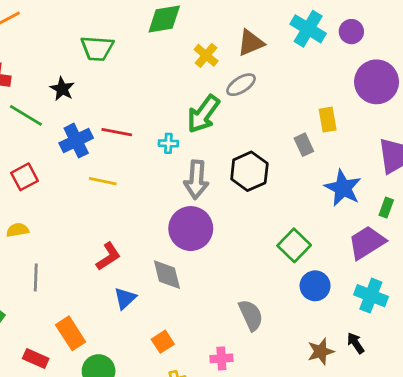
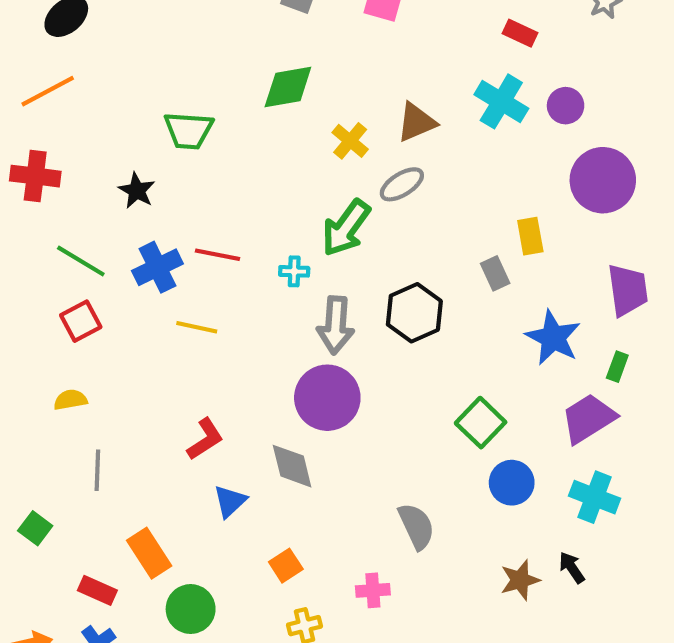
green line: (26, 115) -> (81, 261), moved

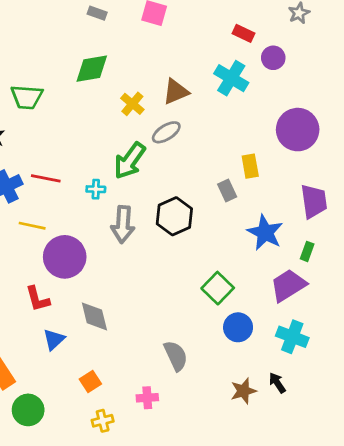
purple circle: (566, 106) -> (273, 58), moved
purple circle: (327, 398) -> (65, 257), moved
red L-shape: (205, 439) -> (38, 299), turned 108

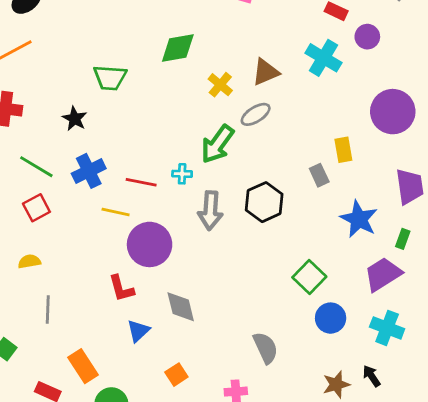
red line: (46, 178) -> (141, 182), moved

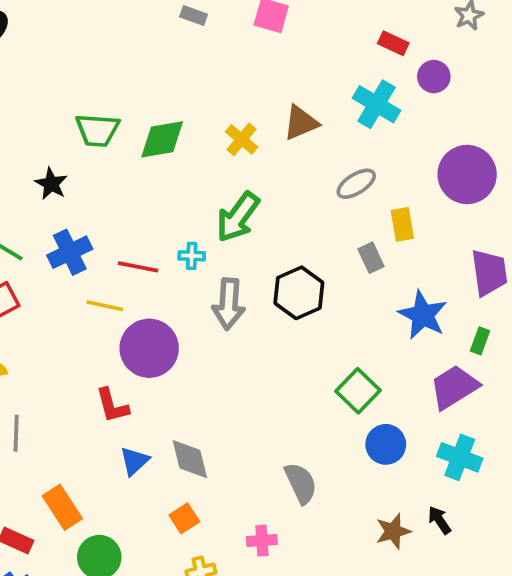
green diamond: (178, 48) -> (162, 139), moved
gray ellipse: (256, 114) -> (356, 184), moved
gray diamond: (181, 307) -> (190, 459), moved

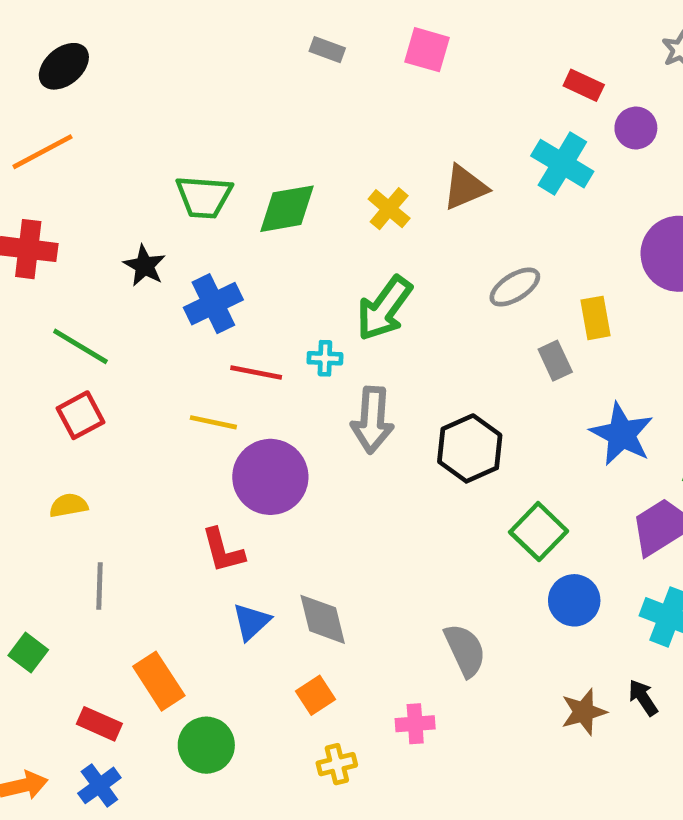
gray ellipse: (356, 184) -> (515, 287), moved
blue cross: (70, 252) -> (213, 304), moved
black hexagon: (299, 293) -> (470, 448), moved

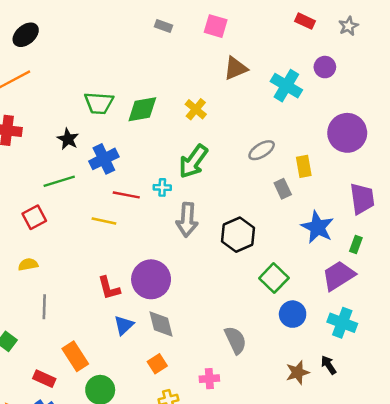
red rectangle: (584, 85) -> (305, 21), moved
brown triangle: (465, 187) -> (235, 68), moved
green line: (80, 346) -> (59, 181), moved, turned -48
purple circle: (270, 477) -> (151, 279), moved

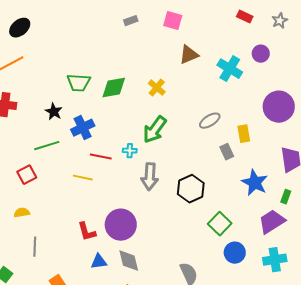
gray rectangle: (163, 26) -> (131, 21), turned -40
cyan cross: (342, 323) -> (275, 260), turned -30
blue triangle: (124, 325) -> (99, 262), turned 36

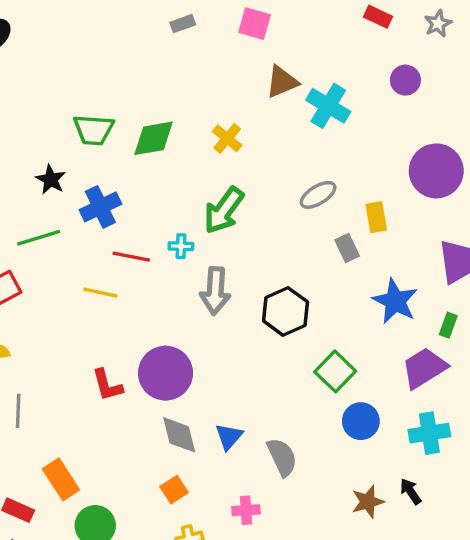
cyan cross: (230, 69) -> (328, 106), moved
blue triangle: (99, 262) -> (229, 437), moved, turned -42

